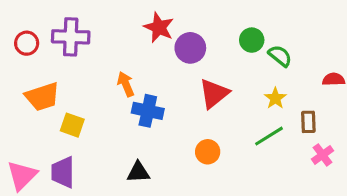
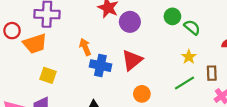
red circle: (27, 43) -> (12, 31), moved
red triangle: (214, 94) -> (132, 60), moved
orange trapezoid: (42, 97) -> (35, 44), moved

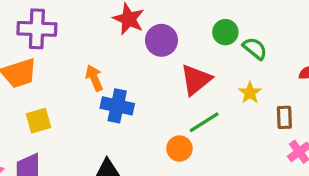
red triangle: (132, 60) -> (196, 80), moved
yellow square: (48, 75) -> (39, 121), turned -35
green line: (184, 83) -> (204, 122), moved

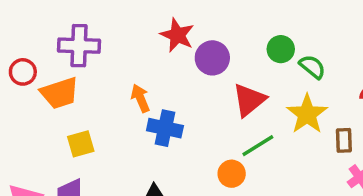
yellow star: (250, 93) -> (307, 114), size x1.6

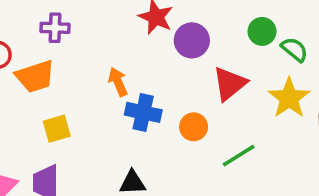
purple cross: (79, 46) -> (55, 28), size x0.7
green line: (258, 146) -> (239, 156), moved
orange circle: (232, 174) -> (194, 127), moved

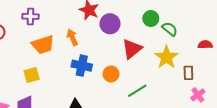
orange trapezoid: (35, 76) -> (43, 45), moved
orange arrow: (118, 82) -> (72, 37), moved

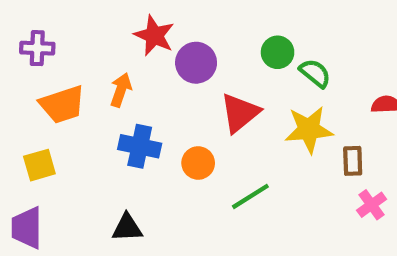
orange arrow: (72, 37) -> (121, 90), turned 42
yellow star: (166, 57) -> (309, 130), turned 30

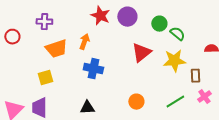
purple circle: (196, 63) -> (127, 17), moved
orange circle: (198, 163) -> (136, 102), moved
green line: (250, 196) -> (175, 102), moved

